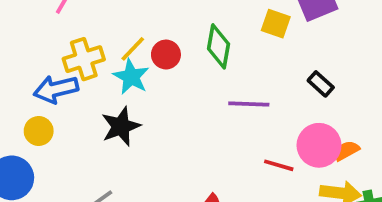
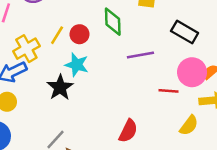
cyan star: (131, 77) -> (77, 65), moved
black rectangle: (321, 84) -> (185, 32), size x1.5

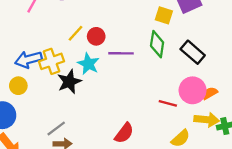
green diamond: (113, 22) -> (157, 44), moved
yellow cross: (26, 49) -> (51, 61), moved
purple line: (140, 55) -> (121, 53), moved

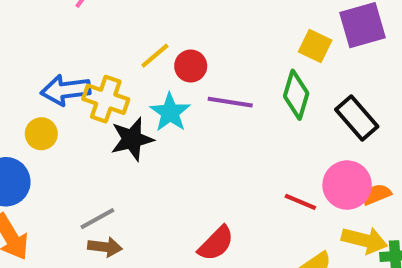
yellow cross: (51, 61) -> (106, 99), turned 30

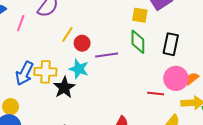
yellow line: (155, 56) -> (67, 34), moved
blue arrow: (66, 90) -> (24, 73), turned -40
black rectangle: (357, 118) -> (171, 44), turned 70
yellow circle: (41, 134) -> (11, 107), moved

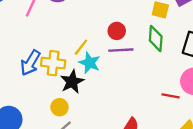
yellow line: (67, 34) -> (81, 47), moved
red circle: (82, 43) -> (117, 31), moved
yellow circle: (11, 107) -> (59, 107), moved

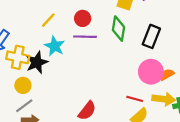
yellow line: (81, 47) -> (48, 20), moved
yellow cross: (53, 63) -> (18, 57), moved
red line: (171, 96) -> (135, 99), moved

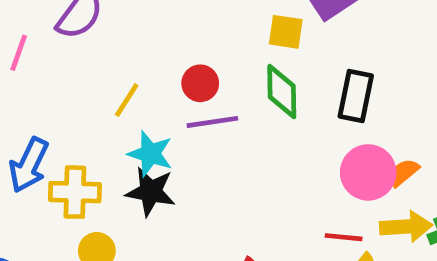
black star: (37, 62) -> (151, 192), moved, turned -30

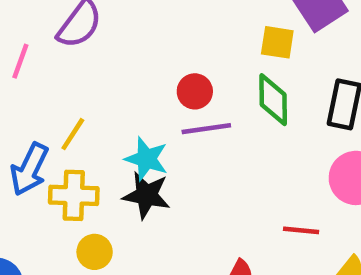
yellow line: (127, 100) -> (73, 134), moved
red line: (344, 237) -> (301, 230), moved

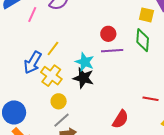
yellow cross: (74, 195) -> (51, 76), turned 30

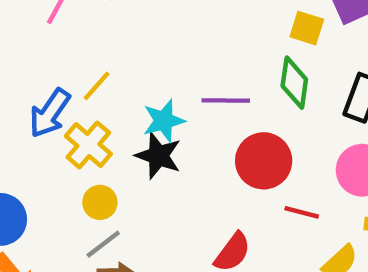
red circle: (108, 34) -> (264, 161), moved, size x1.6
cyan star: (85, 62) -> (164, 121), turned 30

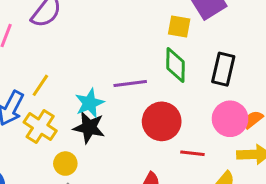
yellow circle: (100, 202) -> (65, 164), moved

